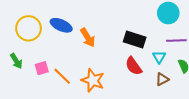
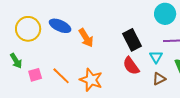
black rectangle: (135, 40) -> (132, 40), turned 45
pink square: (42, 68) -> (35, 75), moved

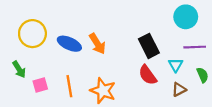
blue ellipse: (60, 26) -> (69, 44), moved
orange line: (61, 76) -> (69, 86), turned 36

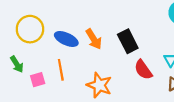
black rectangle: (149, 46) -> (128, 41), moved
orange line: (69, 86) -> (61, 70), moved

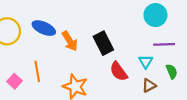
blue ellipse: (66, 39) -> (44, 28), moved
pink square: (38, 80) -> (15, 81), turned -32

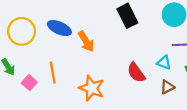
black rectangle: (103, 43) -> (127, 16), moved
cyan triangle: (146, 62) -> (164, 63), turned -40

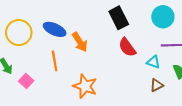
orange line: (53, 73) -> (55, 61), moved
red semicircle: (136, 73) -> (127, 47), moved

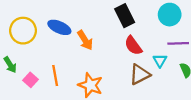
orange line: (55, 61) -> (55, 76), moved
cyan triangle: (153, 62) -> (160, 61), turned 40
brown triangle: (157, 85) -> (140, 74), moved, size x1.5

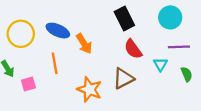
brown triangle: (140, 74) -> (123, 79), moved
orange line: (55, 76) -> (55, 63), moved
pink square: (30, 80) -> (28, 84), turned 32

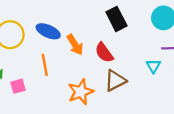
red semicircle: (133, 49) -> (104, 53), moved
orange star: (89, 89) -> (81, 92), turned 30

